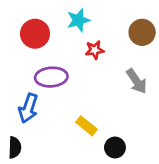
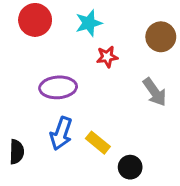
red circle: (35, 34) -> (35, 20), moved
blue arrow: (28, 108) -> (61, 133), moved
black semicircle: (15, 148) -> (17, 152), moved

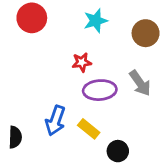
cyan star: (89, 23) -> (96, 21), moved
red star: (107, 57) -> (82, 62), moved
purple ellipse: (58, 87) -> (100, 90), moved

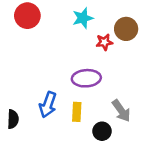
red star: (82, 62) -> (104, 42), moved
gray arrow: (140, 83) -> (121, 111), moved
yellow rectangle: (89, 129) -> (77, 112), turned 54

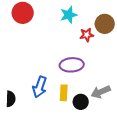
gray arrow: (121, 111) -> (101, 92), turned 102
black circle: (102, 131) -> (81, 102), moved

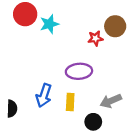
cyan star: (69, 15) -> (49, 24), moved
black circle: (81, 102) -> (93, 122), moved

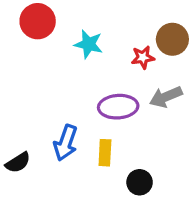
cyan star: (49, 24) -> (89, 44), moved, turned 30
gray arrow: (111, 101) -> (166, 97), moved
black semicircle: (12, 109) -> (18, 163), turned 56

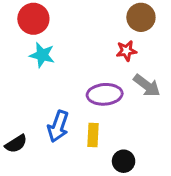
brown circle: (172, 39) -> (141, 17), moved
cyan star: (89, 44) -> (42, 55), moved
gray arrow: (166, 97) -> (147, 86), turned -120

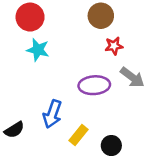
brown circle: (141, 17) -> (101, 16), moved
yellow rectangle: (93, 135) -> (79, 135), moved, turned 36

